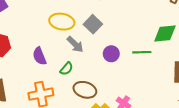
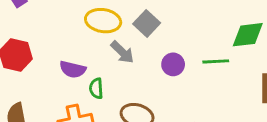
purple semicircle: (39, 56) -> (73, 69), turned -54
green semicircle: (66, 69) -> (96, 88), moved, turned 136

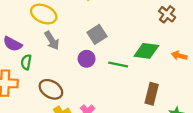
gray square: (147, 23) -> (97, 34), moved

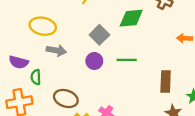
gray arrow: (52, 41) -> (56, 50), turned -36
green diamond: (146, 51) -> (131, 18), moved

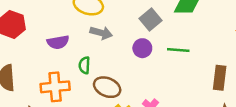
purple semicircle: (19, 62) -> (58, 42), turned -30
green semicircle: (36, 77) -> (84, 65), moved

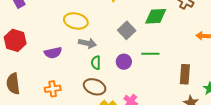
purple circle: (142, 48) -> (124, 62), moved
green semicircle: (84, 65) -> (96, 63), moved
orange cross: (55, 87) -> (53, 89), size x0.7

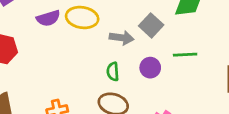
gray arrow: (87, 43) -> (122, 38), moved
purple semicircle: (53, 53) -> (48, 18), moved

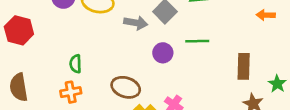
green semicircle: (113, 72) -> (76, 64), moved

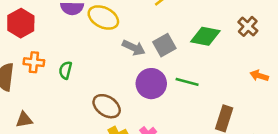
purple circle: (163, 53) -> (151, 84), size x1.5
orange cross: (71, 92) -> (34, 62), moved

